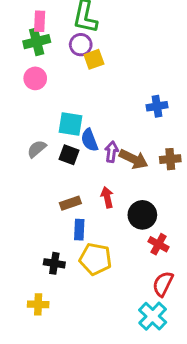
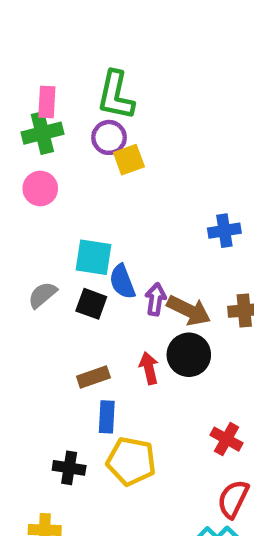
black circle: (142, 215) -> (189, 355), moved

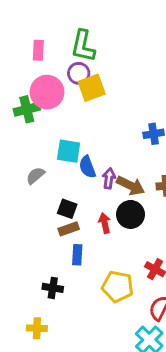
green cross: (42, 133) -> (27, 109), moved
yellow square: (129, 160) -> (92, 88), size x1.4
pink circle: (40, 188) -> (47, 92), moved, size x1.5
black square: (91, 304) -> (67, 209), moved
yellow pentagon: (131, 461) -> (118, 286), moved

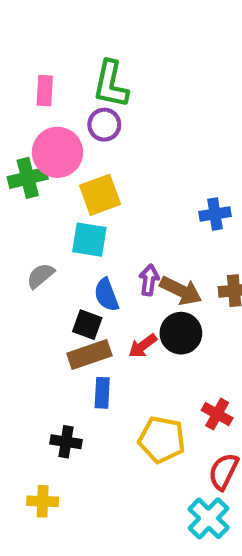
yellow square: (92, 88) -> (100, 195), moved
blue semicircle: (87, 167) -> (106, 295), moved
red arrow: (105, 223) -> (143, 346), turned -114
brown rectangle: (69, 229) -> (89, 354), size x1.4

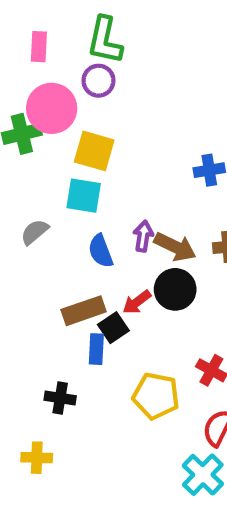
yellow square: (100, 195) -> (94, 151), turned 36
black square: (87, 325) -> (113, 328), moved, turned 36

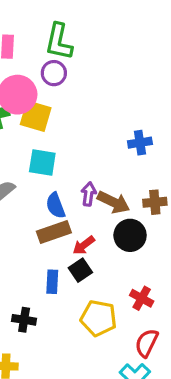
yellow square: (94, 151) -> (36, 116), moved
black circle: (175, 289) -> (130, 235), moved
brown rectangle: (84, 311) -> (54, 232), moved
black square: (113, 328) -> (80, 270), moved

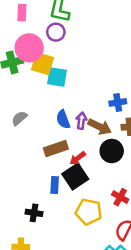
blue cross: (140, 143) -> (118, 102), moved
cyan square: (42, 162) -> (57, 77), moved
blue semicircle: (56, 206) -> (63, 119), moved
black square: (80, 270) -> (75, 176), size x1.5

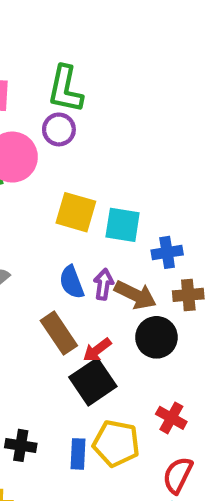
yellow square: (42, 64) -> (76, 212), moved
cyan square: (57, 77) -> (123, 225), moved
brown rectangle: (56, 149) -> (59, 333), turned 75
blue rectangle: (55, 185) -> (78, 454), moved

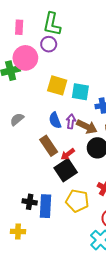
blue rectangle: (78, 454) -> (46, 206), moved, size x1.5

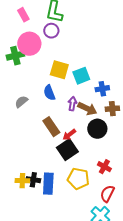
pink rectangle: (19, 27) -> (23, 15), turned -32
cyan square: (80, 92) -> (81, 76), turned -30
blue semicircle: (55, 120) -> (49, 93), moved
yellow cross: (18, 232) -> (22, 181), moved

